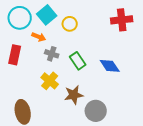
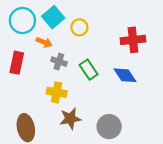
red cross: (122, 20) -> (133, 40), moved
yellow cross: (50, 81) -> (57, 92), turned -30
brown star: (74, 95) -> (70, 119), moved

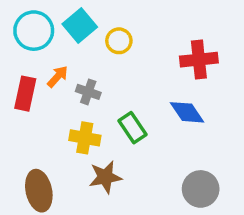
orange arrow: (44, 42) -> (58, 77), moved, turned -70
green rectangle: (89, 70) -> (133, 128), moved
gray circle: (109, 127) -> (201, 189), moved

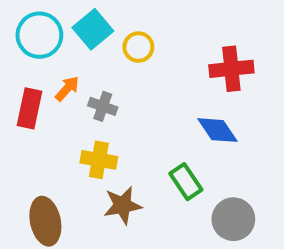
green rectangle: (133, 128) -> (186, 182), moved

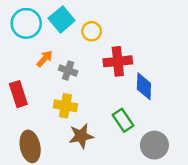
red cross: (231, 69) -> (118, 61), moved
red rectangle: (30, 108) -> (18, 94), moved, turned -30
blue diamond: (218, 130) -> (144, 86), turned 36

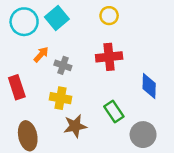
yellow circle: (92, 31) -> (109, 16), moved
blue diamond: (144, 86) -> (149, 86), moved

